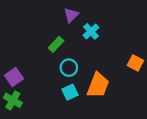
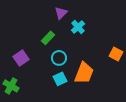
purple square: (14, 77) -> (21, 58), moved

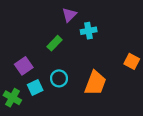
cyan cross: (78, 27) -> (89, 31), turned 32
cyan circle: (59, 58) -> (59, 78), moved
cyan square: (60, 79) -> (35, 88), moved

